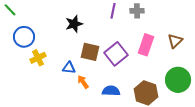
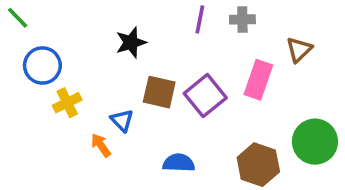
brown triangle: (175, 41) -> (299, 50), moved
blue triangle: (69, 68) -> (122, 120), turned 40
orange arrow: (83, 82) -> (101, 145), moved
blue semicircle: (111, 91) -> (179, 163), moved

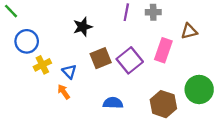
brown triangle: (299, 50) -> (189, 31), turned 30
brown square: (159, 92) -> (101, 58), turned -35
blue triangle: (122, 120) -> (69, 72), moved

